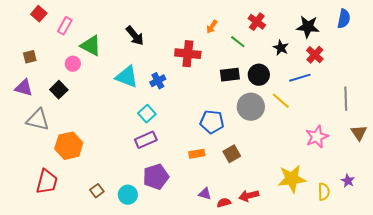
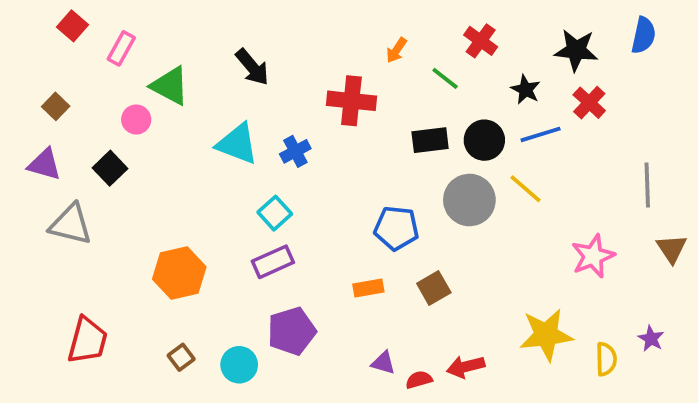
brown square: (30, 57) -> (56, 106), turned -32
blue line: (300, 78) -> (541, 134), moved
orange hexagon: (69, 146) -> (179, 273), moved

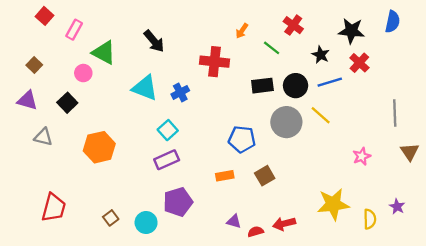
gray triangle: (71, 224) -> (43, 137), size x0.7
pink star: (593, 256) -> (362, 156), size x0.7
orange hexagon: (179, 273) -> (99, 147), moved

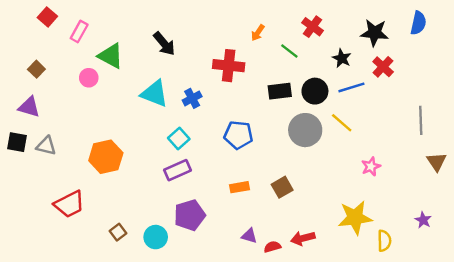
black square: (67, 103) -> (17, 142), moved, turned -36
blue pentagon: (242, 139) -> (238, 135), moved
pink star: (362, 156) -> (371, 167), moved
red trapezoid: (54, 208) -> (69, 204), moved, turned 48
yellow semicircle: (370, 219) -> (384, 241), moved

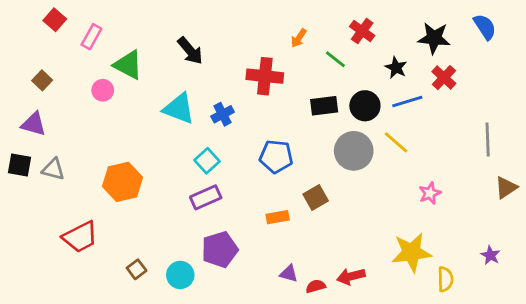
blue semicircle: (418, 23) -> (485, 27), turned -45
brown triangle: (437, 162) -> (506, 188), turned 30
brown square: (282, 187) -> (316, 197), moved

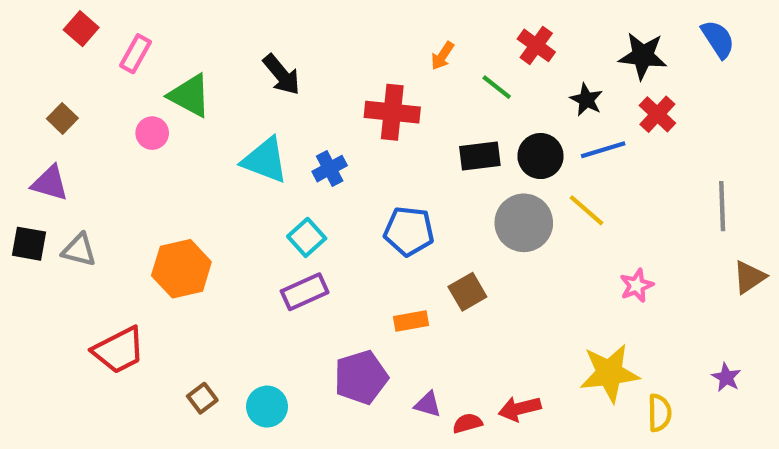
purple pentagon: (220, 250) -> (361, 377), moved

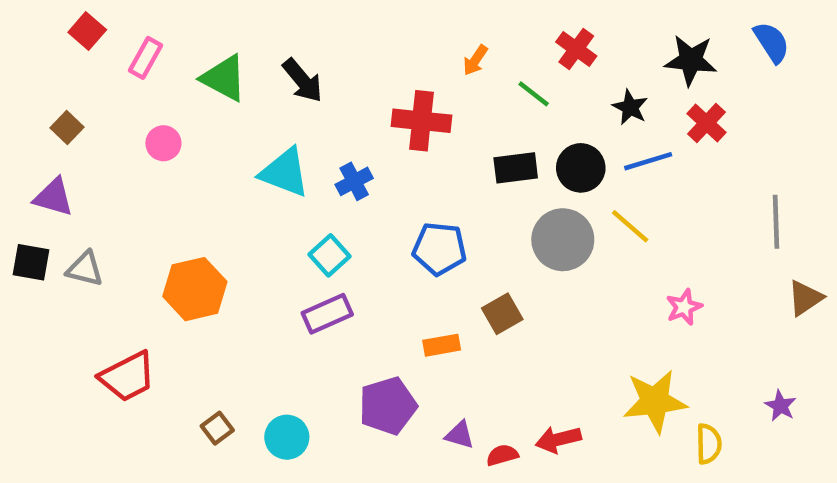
green triangle: (190, 95) -> (224, 78), moved

